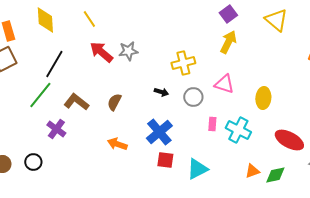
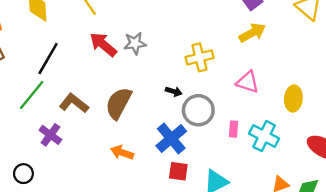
yellow arrow: (228, 42) -> (252, 33), turned 35
gray circle: (193, 97) -> (198, 110), moved, size x1.4
brown semicircle: (114, 102) -> (118, 103), size x1.6

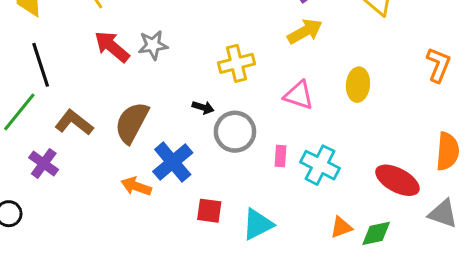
black line: (48, 59) -> (41, 65), turned -48
yellow ellipse: (293, 98) -> (358, 85), moved
blue cross: (171, 138) -> (173, 162), moved

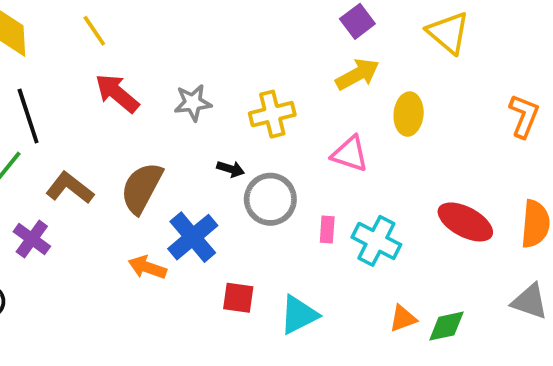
gray star: (153, 45) -> (193, 103), moved
yellow ellipse: (358, 85) -> (409, 114), moved
red ellipse: (397, 180) -> (465, 222), moved

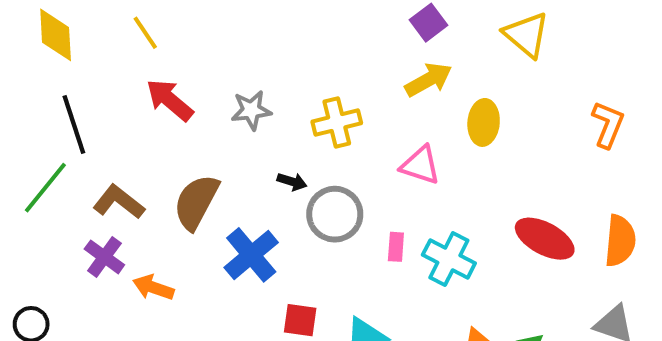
purple cross: (32, 239) -> (104, 257), moved
orange arrow: (147, 267) -> (153, 288), moved

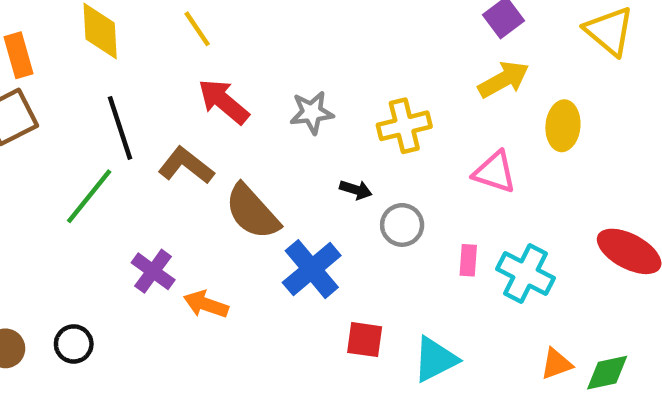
brown L-shape: (119, 202) -> (186, 165), moved
brown semicircle: (196, 202) -> (252, 212), turned -70
gray circle: (335, 214) -> (402, 225), size x0.7

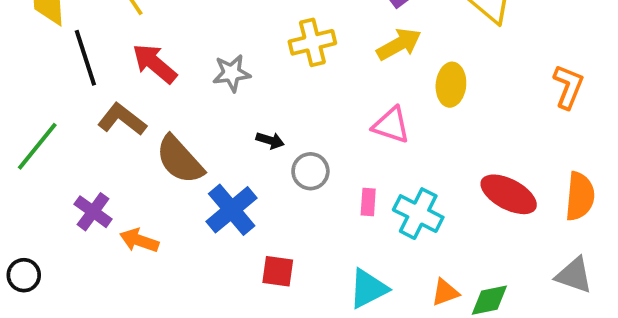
yellow cross: (404, 126) -> (312, 42), moved
black line: (120, 128) -> (85, 58), moved
cyan triangle: (435, 359) -> (368, 289), moved

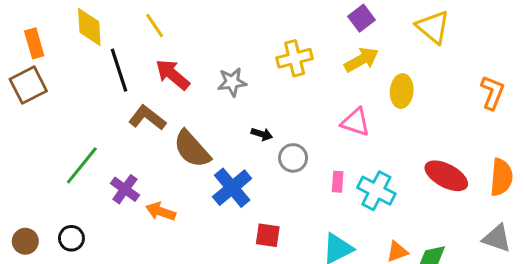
green line: (37, 146) -> (82, 165), moved

